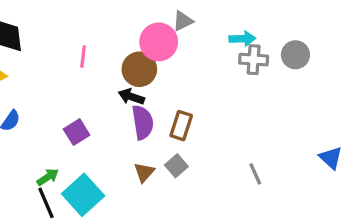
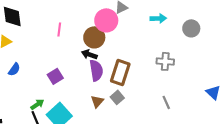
gray cross: (254, 60) -> (165, 61), moved
brown rectangle: (181, 126) -> (120, 72), size x1.4

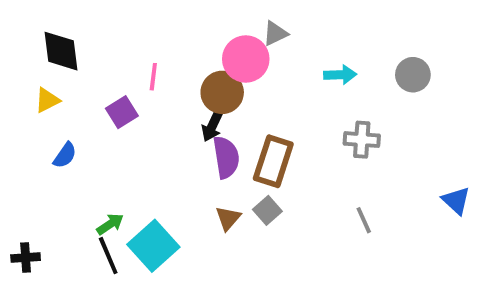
cyan arrow: (158, 18) -> (340, 75), moved
black arrow: (89, 54) -> (212, 126), turned -84
purple square: (55, 76) -> (122, 112), moved

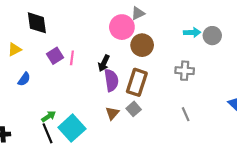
black diamond: (61, 51) -> (37, 23), moved
cyan arrow: (340, 75) -> (192, 32), moved
pink line: (153, 77) -> (72, 58), moved
brown circle: (222, 92) -> (142, 45), moved

